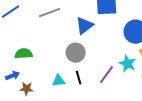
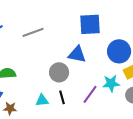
blue triangle: (85, 26) -> (77, 54), moved, turned 48
cyan star: (128, 64) -> (111, 83), turned -30

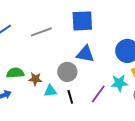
blue square: (90, 24) -> (82, 21), moved
cyan triangle: (42, 100) -> (50, 91), moved
brown star: (10, 108) -> (35, 79), moved

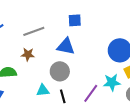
blue square: (82, 21) -> (75, 20), size x0.6
blue triangle: (85, 54) -> (66, 46), moved
brown star: (35, 79) -> (28, 54), moved

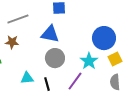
gray circle: (60, 71) -> (55, 58), moved
cyan star: (112, 82) -> (89, 61), moved, turned -30

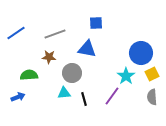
gray circle: (55, 58) -> (72, 73), moved

